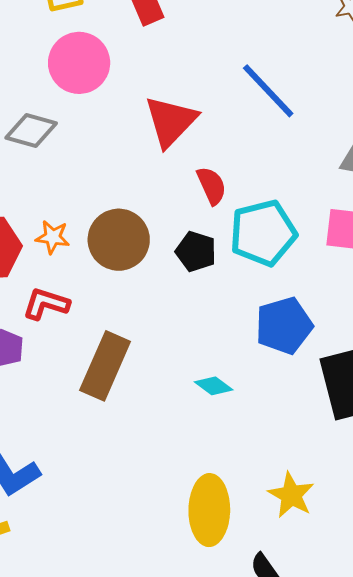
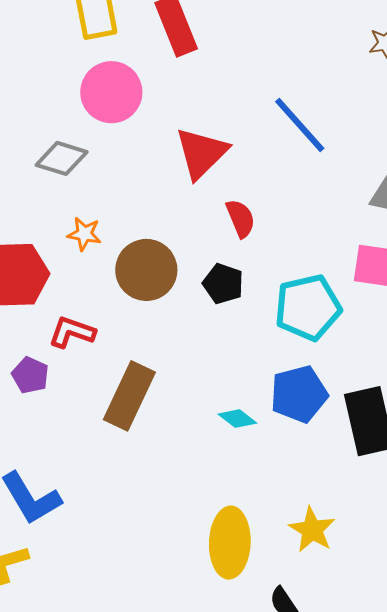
cyan pentagon: (263, 233) -> (308, 308), moved
orange star: (53, 237) -> (84, 234), moved
blue pentagon: (284, 326) -> (299, 394), moved

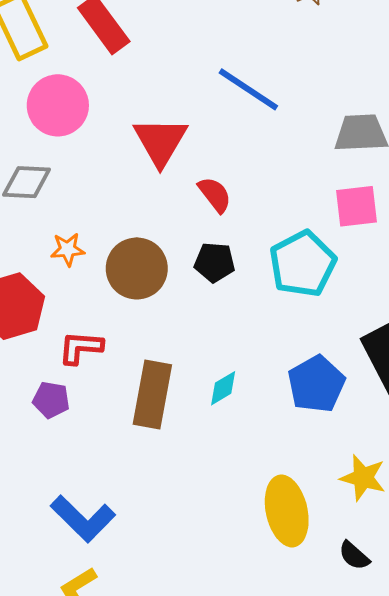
blue pentagon: (299, 394) -> (316, 384), moved
cyan diamond: (237, 419) -> (223, 388), moved, turned -54

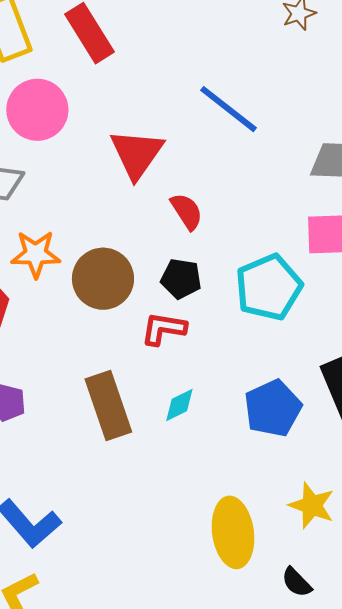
orange star: (68, 249) -> (36, 254), size x1.4
red L-shape: (81, 347) -> (164, 329), moved
brown rectangle: (152, 395) -> (108, 406), turned -34

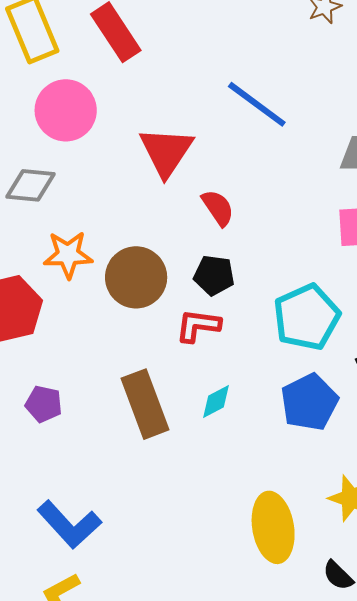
cyan pentagon: (269, 287) -> (307, 317), moved

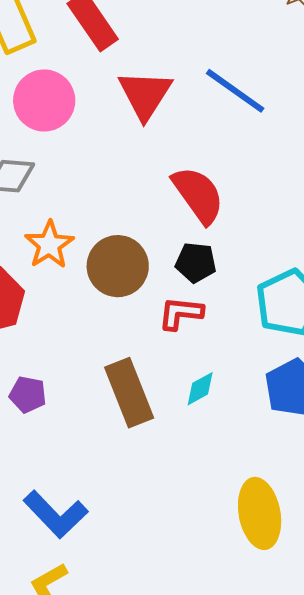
red triangle: (166, 152) -> (145, 95), moved
red semicircle: (218, 208) -> (198, 195), size x1.6
orange star: (68, 255) -> (49, 245), turned -30

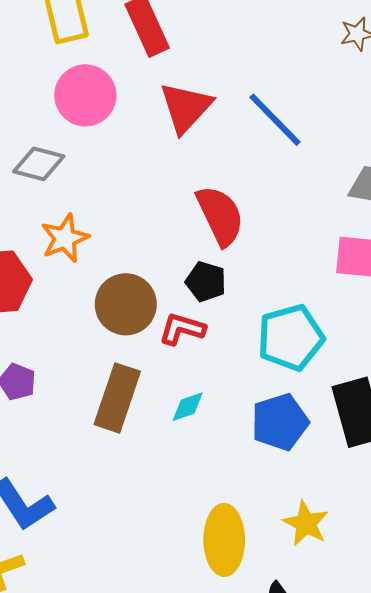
brown circle: (118, 266) -> (126, 304), moved
brown rectangle: (129, 393) -> (117, 398), turned 30

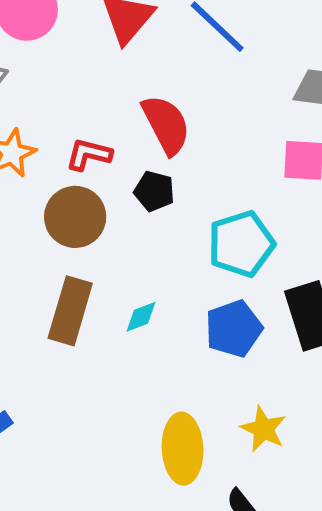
red L-shape: (182, 329) -> (89, 154), moved

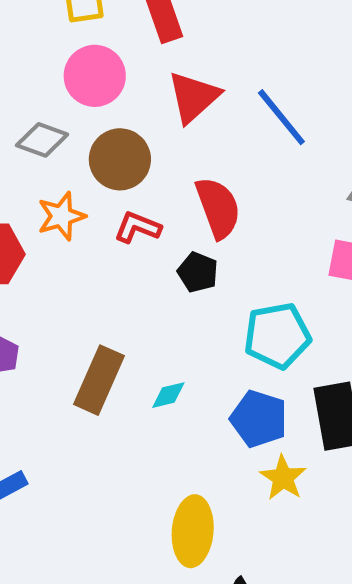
brown circle: (75, 217) -> (120, 159), moved
blue pentagon: (234, 329) -> (259, 419), turned 30
yellow star: (263, 429) -> (283, 478), moved

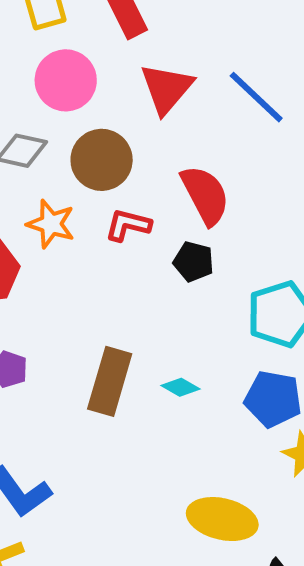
orange star: (61, 216) -> (51, 224), turned -30
cyan diamond: (168, 395) -> (180, 387), turned 51
yellow ellipse: (193, 531) -> (222, 519), turned -74

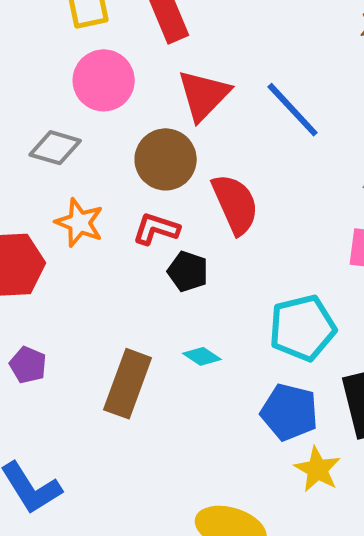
brown circle: (102, 160) -> (166, 159), moved
black pentagon: (194, 262) -> (188, 271), moved
cyan diamond: (180, 387) -> (202, 356), moved

